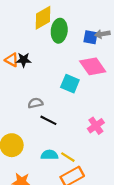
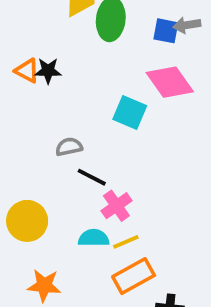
pink cross: (96, 126) -> (116, 206), moved
yellow line: (68, 157) -> (126, 242), turned -56

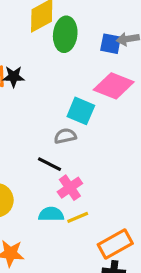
pink diamond: (170, 82) -> (114, 86), turned -33
gray semicircle: (69, 147) -> (65, 136), moved
orange rectangle: (134, 276) -> (115, 244), moved

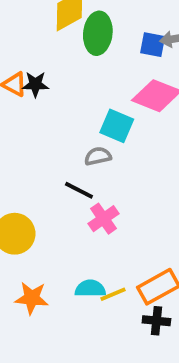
cyan semicircle: (51, 214) -> (90, 289), moved
yellow line: (78, 217) -> (113, 294), moved

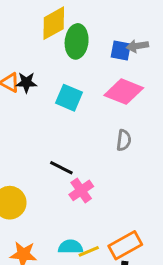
cyan square: (117, 126) -> (69, 98), moved
gray semicircle: (98, 156) -> (124, 140), moved, turned 110

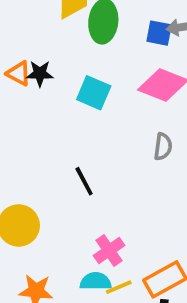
black line: (61, 168) -> (84, 181), turned 35
pink cross: (81, 190) -> (109, 250), moved

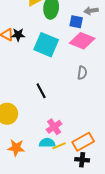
blue square: (159, 33) -> (76, 22), moved
cyan square: (94, 93) -> (46, 45), size x1.4

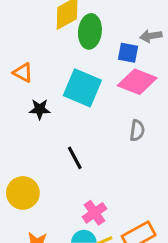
black star: (18, 35) -> (40, 109), moved

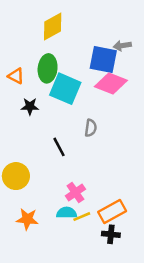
green ellipse: (90, 31) -> (48, 68), moved
blue square: (128, 53) -> (103, 60), size x1.6
gray semicircle: (137, 130) -> (91, 128), moved

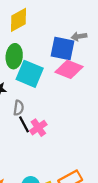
gray semicircle: (91, 128) -> (19, 108), moved
pink cross: (75, 192) -> (38, 128), moved

